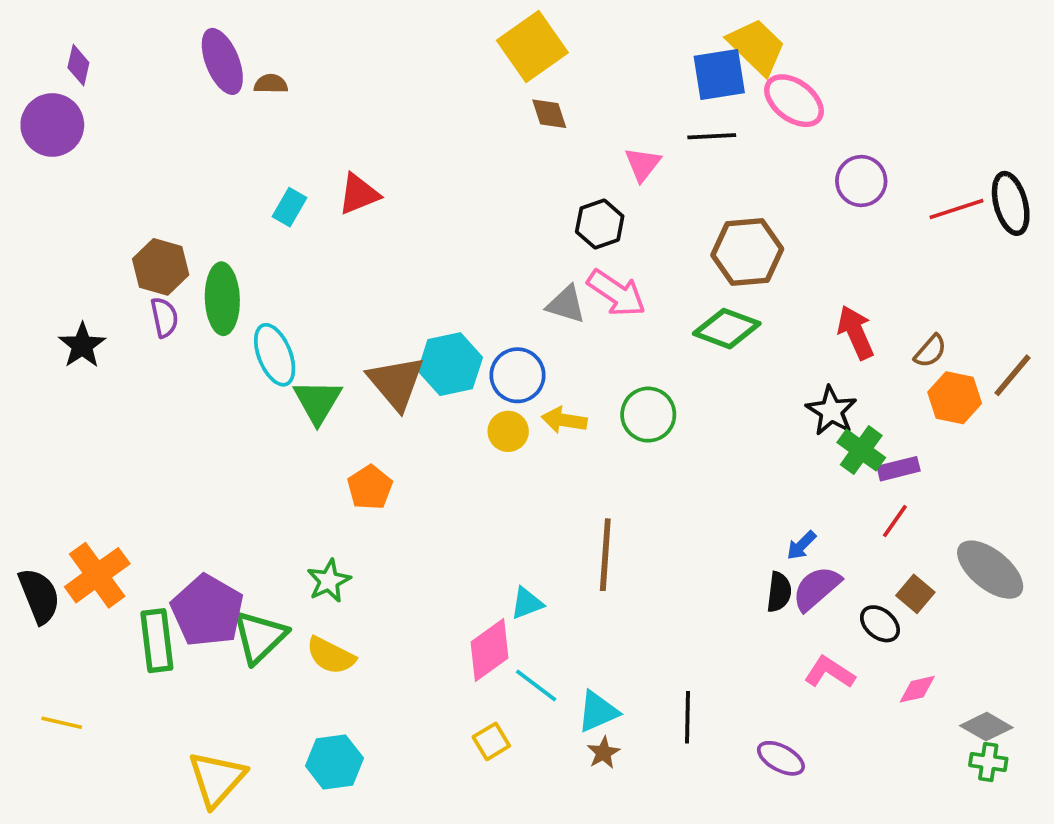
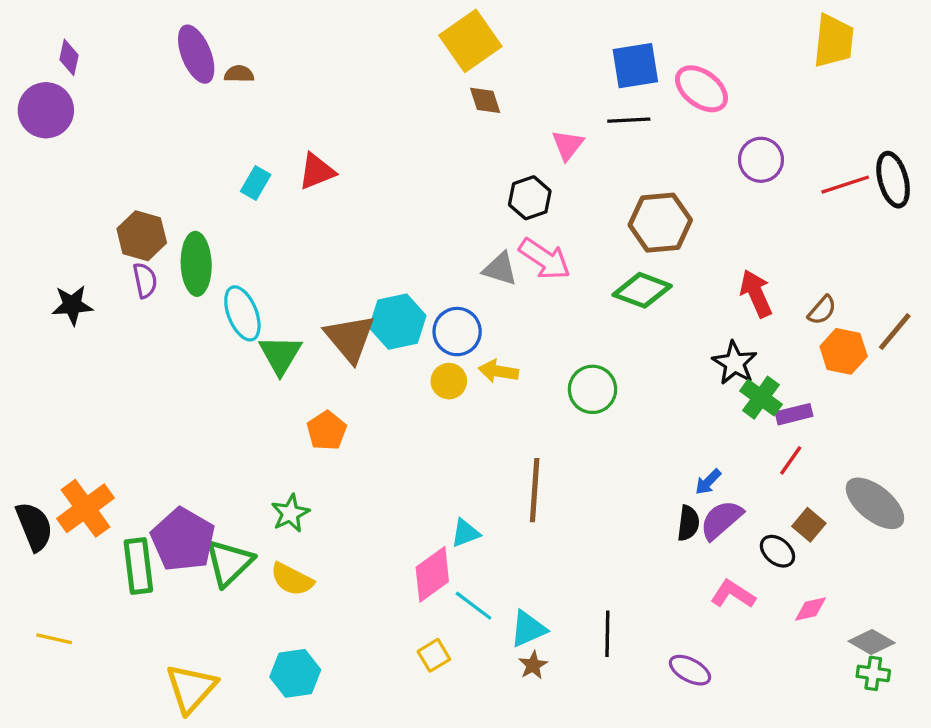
yellow trapezoid: (757, 47) -> (834, 41), moved, turned 52
black star: (82, 345) -> (72, 305), turned 30
green circle: (648, 415) -> (593, 389), moved

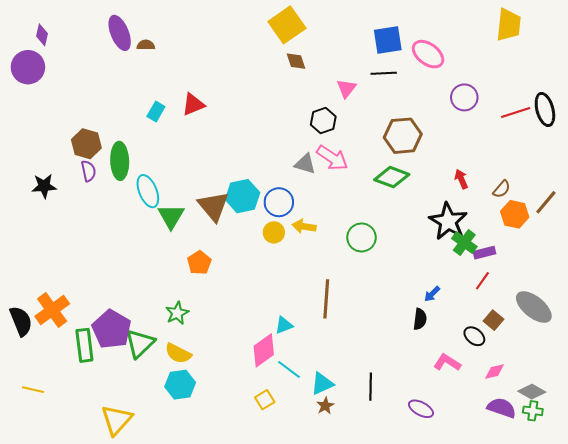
red arrow: (756, 294) -> (461, 179), size x0.7
black star: (735, 363) -> (448, 221), size x1.4
purple semicircle: (721, 520) -> (502, 408), moved, turned 60
cyan hexagon: (295, 673) -> (180, 385), moved

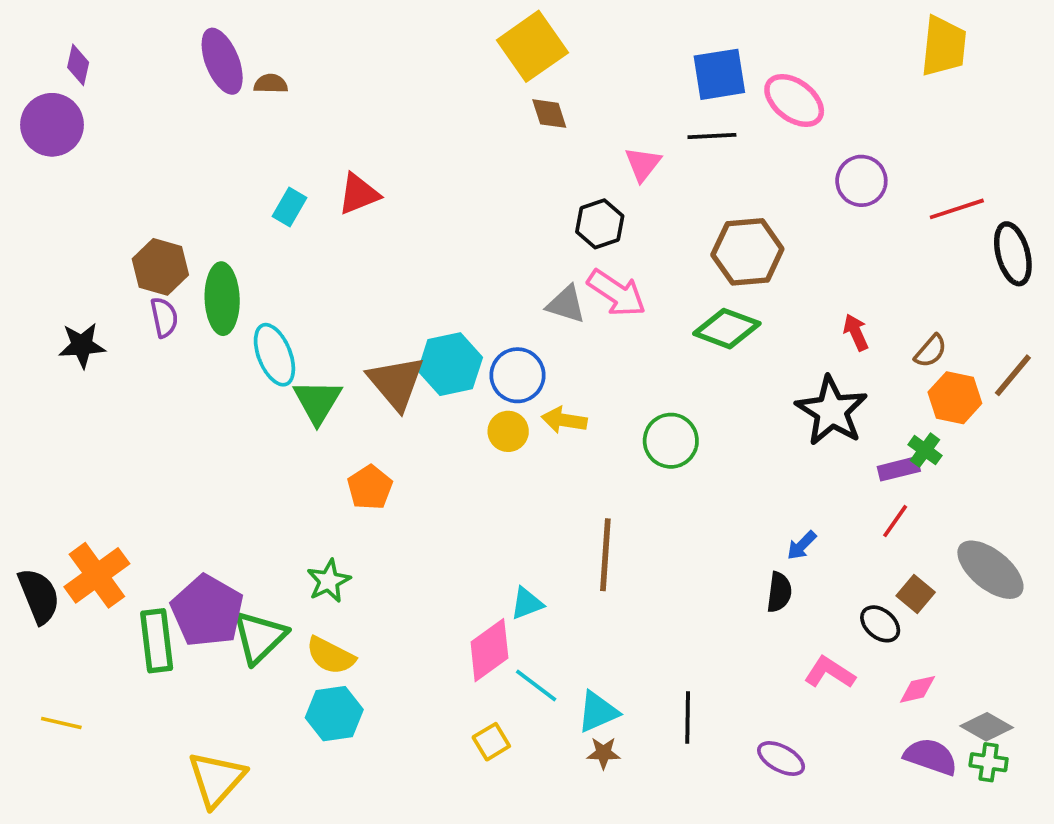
black ellipse: (545, 110) -> (1013, 254), moved
green cross: (464, 243) -> (925, 450), moved, size x0.7
brown star: (325, 406) -> (603, 753), turned 30

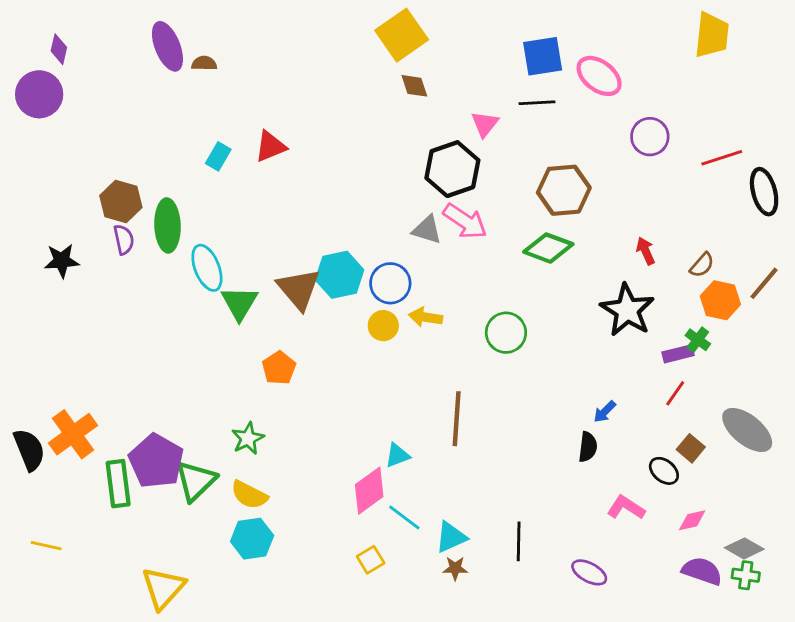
black hexagon: (600, 224) -> (452, 169), size x1.5

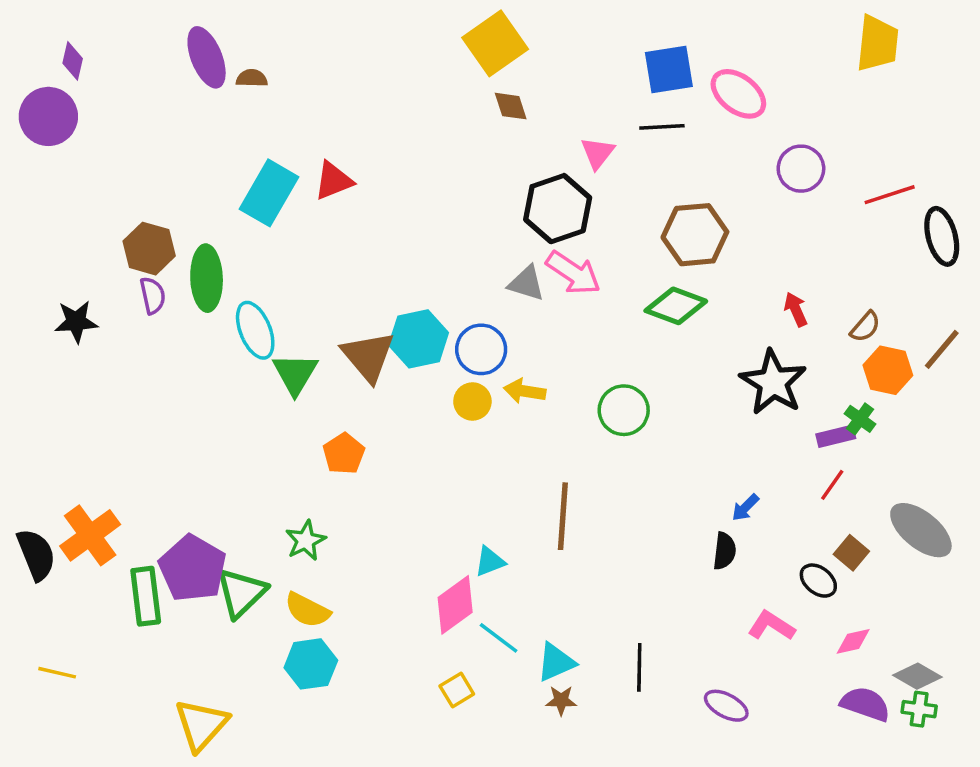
cyan rectangle: (218, 156) -> (269, 193), size x1.8

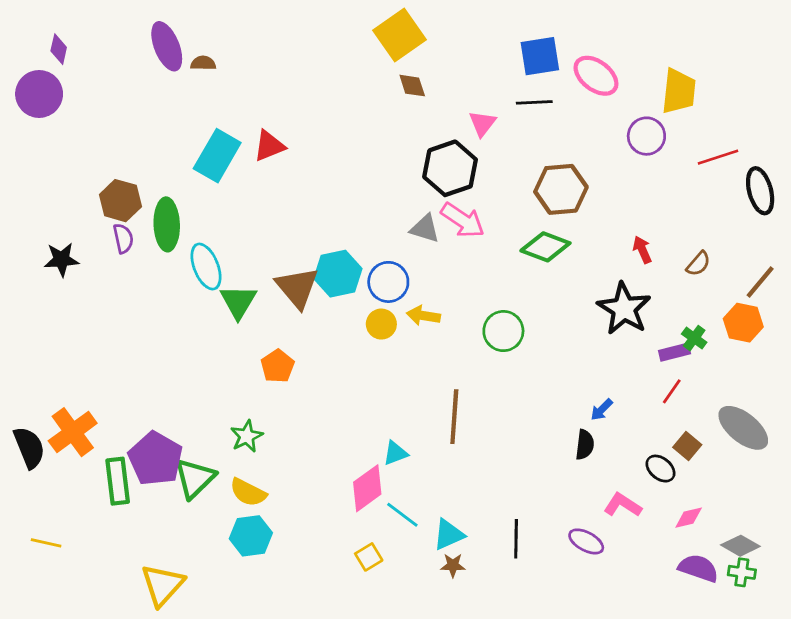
yellow trapezoid: (877, 43) -> (679, 91), moved
orange hexagon: (888, 370) -> (743, 323), moved
purple ellipse: (726, 706) -> (586, 541), moved

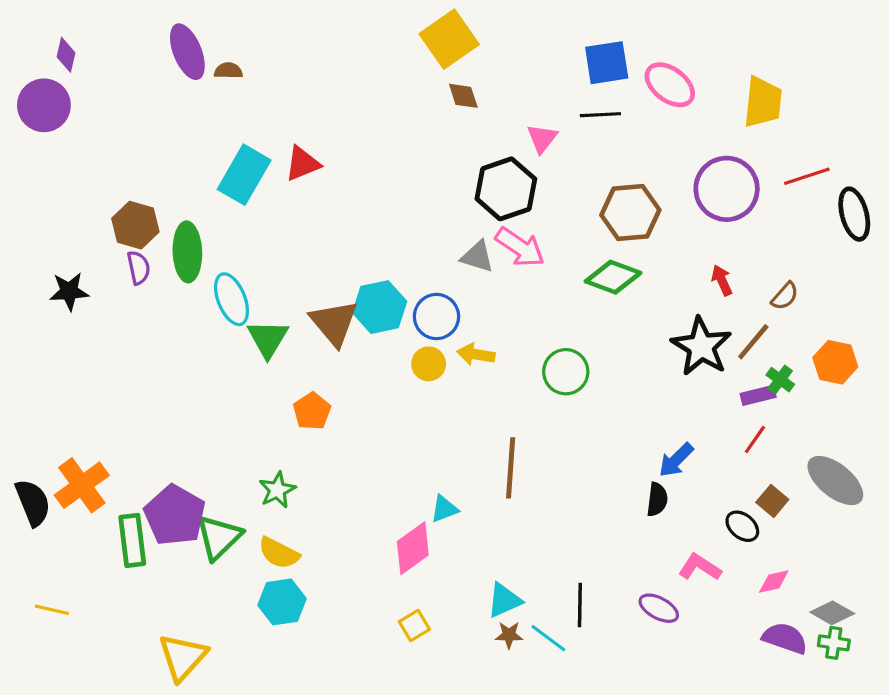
purple circle: (646, 136) -> (727, 189), moved, size x1.5
brown line: (760, 282) -> (753, 342), moved
blue arrow: (602, 410) -> (676, 460), size x1.4
cyan line: (402, 515) -> (548, 638), moved

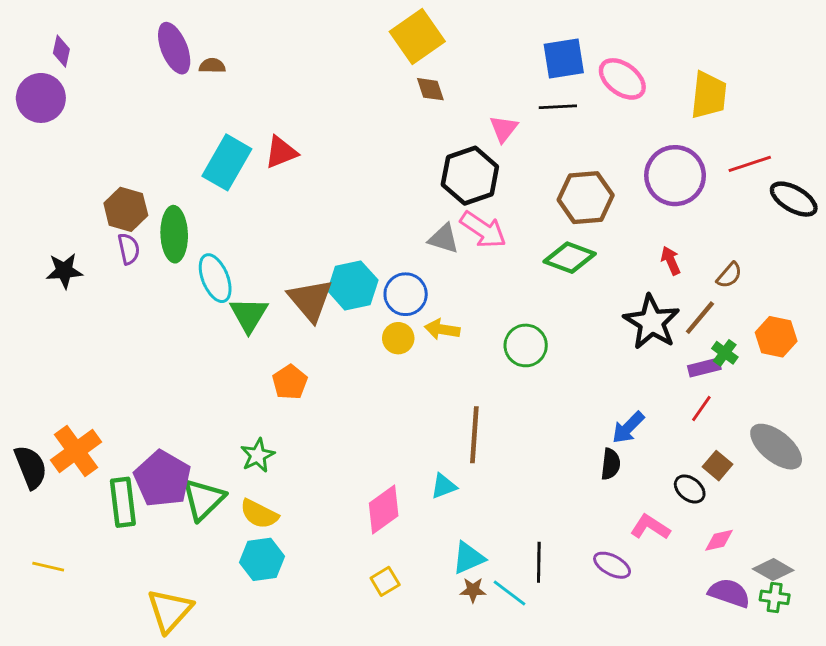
black ellipse: (854, 214) -> (794, 199), turned -45
cyan triangle: (444, 509) -> (444, 486), moved

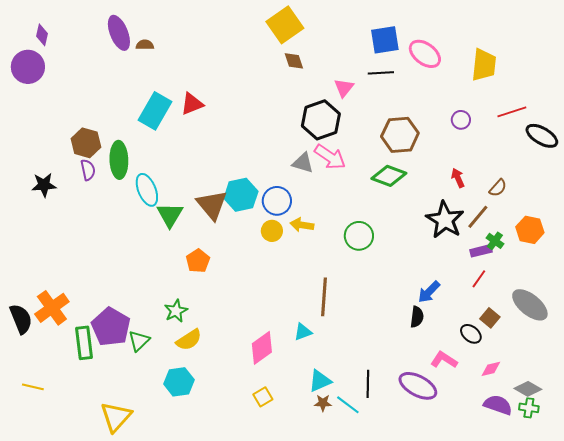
purple circle: (675, 176) -> (461, 120), size x0.5
green triangle: (203, 499) -> (139, 341), size x0.7
yellow semicircle: (259, 514) -> (189, 340), moved, turned -60
purple ellipse: (612, 565) -> (418, 386), size x1.5

